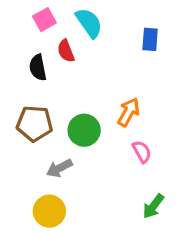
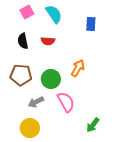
red semicircle: (66, 51) -> (48, 41), moved, turned -64
pink semicircle: (142, 152) -> (66, 102), moved, size x1.5

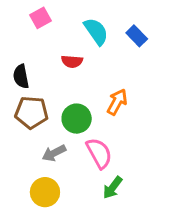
cyan semicircle: (54, 14) -> (96, 31), moved
blue rectangle: (91, 24) -> (137, 36), turned -48
black semicircle: (23, 41) -> (21, 76), moved
green arrow: (93, 125) -> (113, 188), moved

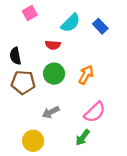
cyan semicircle: (96, 31) -> (71, 23), turned 80
green circle: (77, 119) -> (54, 74), moved
gray arrow: (54, 153) -> (51, 112), moved
pink semicircle: (99, 153) -> (95, 112), moved, turned 75

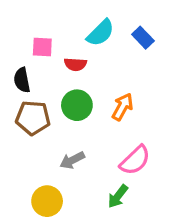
pink square: (30, 13) -> (42, 47), moved, turned 32

